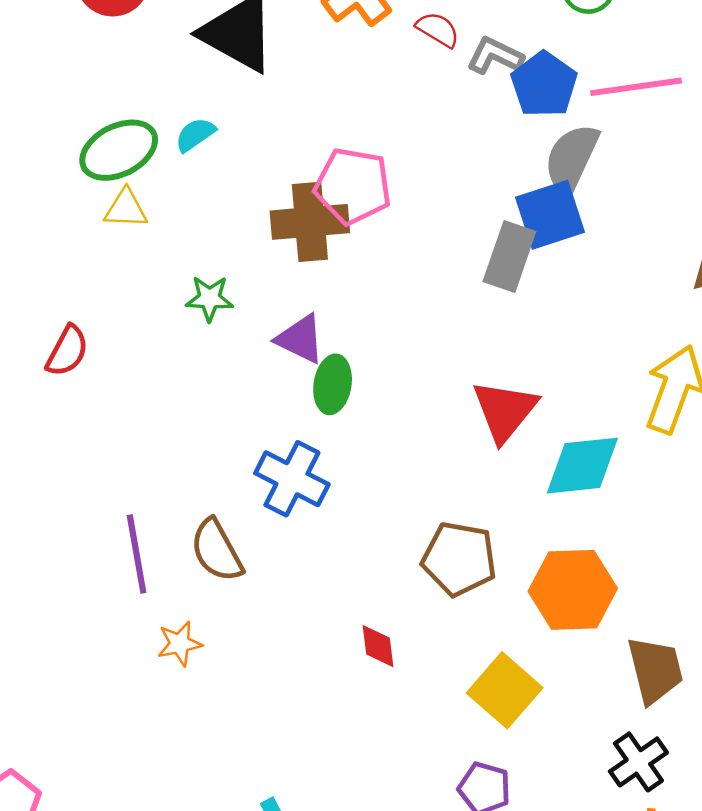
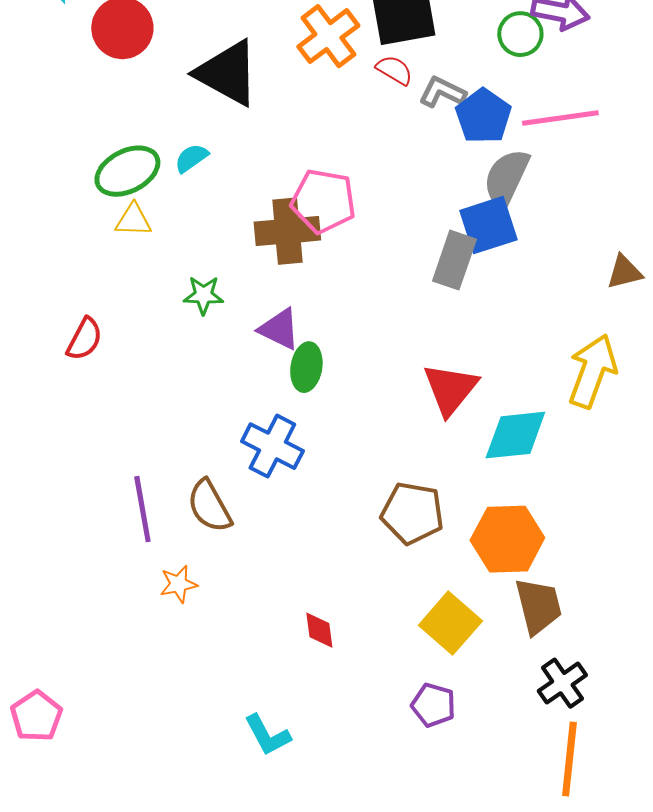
red diamond: (378, 646) -> (319, 630), moved
brown trapezoid: (655, 670) -> (538, 606), moved

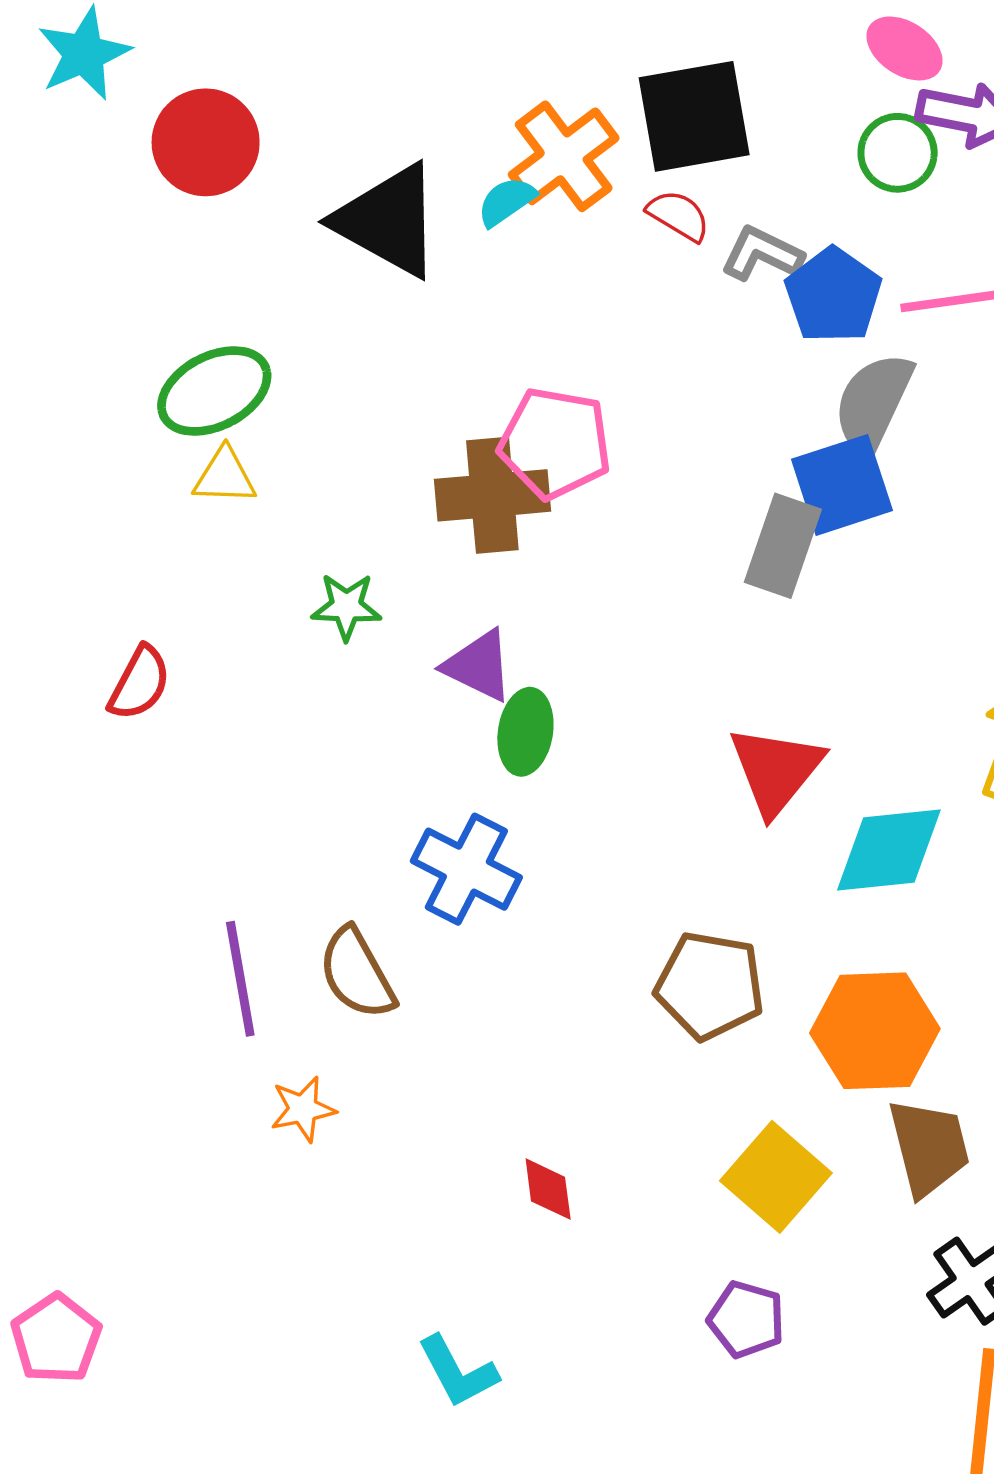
cyan semicircle: (191, 158) -> (506, 201), moved

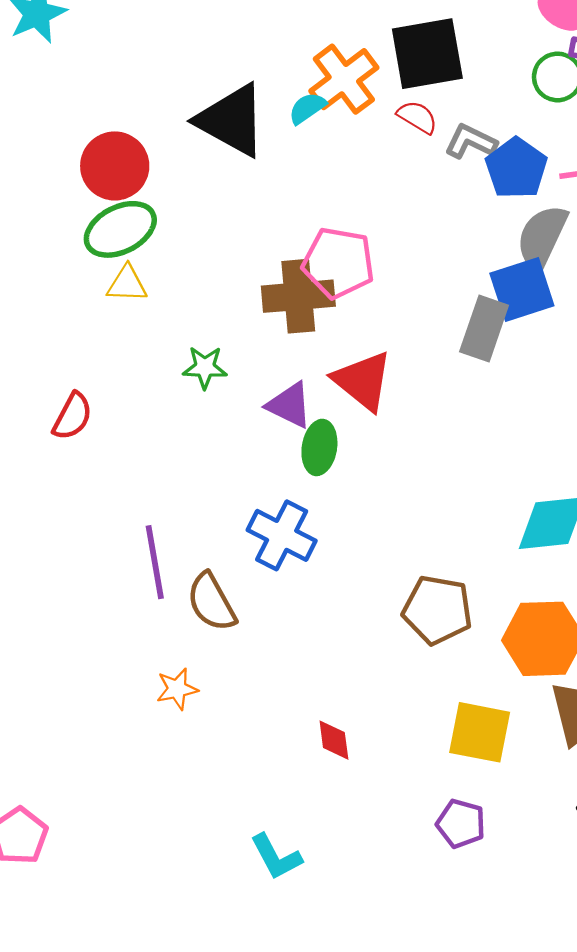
red circle: (206, 142) -> (115, 166), moved
red triangle: (776, 770) -> (363, 381), moved, turned -30
purple line: (240, 979) -> (155, 562), moved
yellow square: (776, 1177) -> (480, 732), turned -30

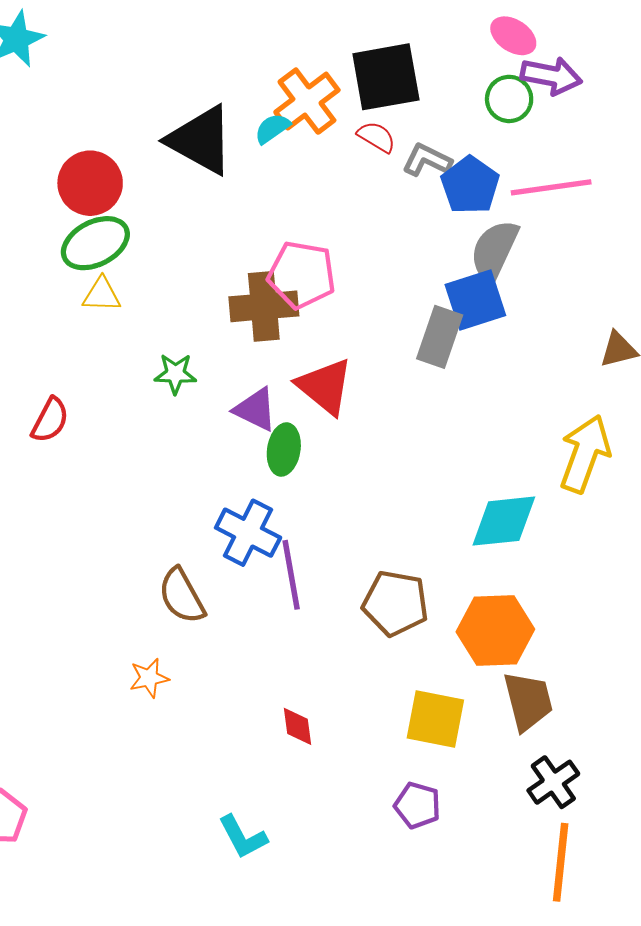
purple line: (155, 562) -> (291, 575), moved

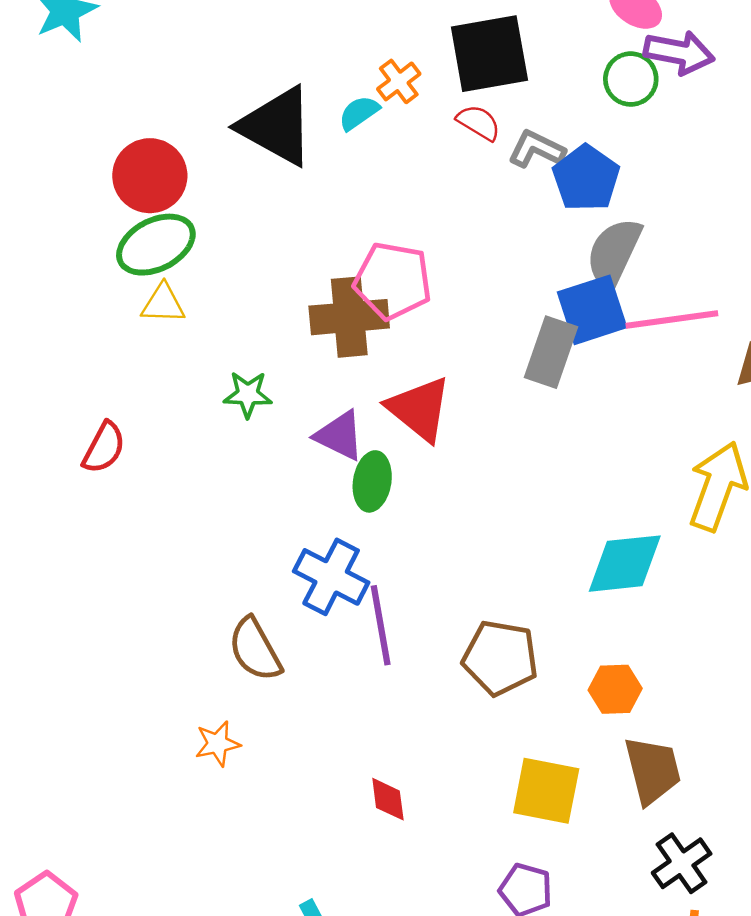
orange cross: (307, 101) -> (399, 81), size x0.6
pink line: (551, 187) -> (672, 319), moved
orange hexagon: (495, 631) -> (615, 689), size x0.6

